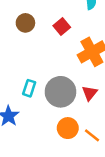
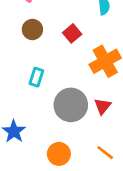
cyan rectangle: (29, 88) -> (36, 77), moved
orange circle: (68, 128) -> (59, 154), moved

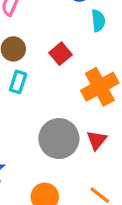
cyan rectangle: (36, 77) -> (18, 82), moved

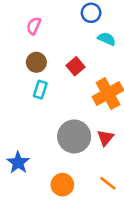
cyan semicircle: (98, 21) -> (107, 39), turned -60

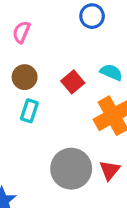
cyan semicircle: (107, 39) -> (111, 72), moved

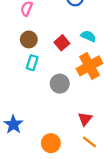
gray circle: (71, 169) -> (60, 84), moved, size x0.7
red triangle: (110, 170) -> (85, 119), moved

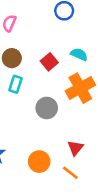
orange line: (89, 142) -> (70, 173), moved
orange circle: (51, 143) -> (39, 162), moved

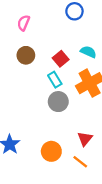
cyan rectangle: (16, 84) -> (55, 80), moved, turned -49

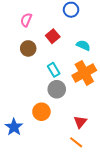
red square: (61, 59) -> (53, 36), moved
orange circle: (51, 151) -> (41, 112), moved

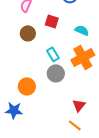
red square: (53, 36) -> (52, 21), turned -32
orange circle: (41, 112) -> (27, 86), moved
blue star: (14, 127) -> (14, 110), turned -30

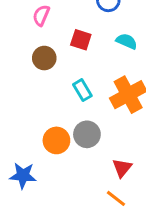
cyan semicircle: (82, 30) -> (127, 41), moved
gray circle: (56, 73) -> (87, 134), moved
orange circle: (27, 86) -> (56, 140), moved

